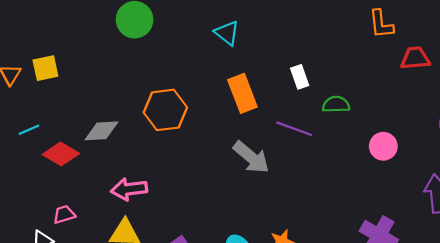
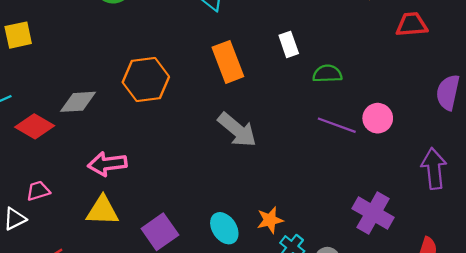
purple line: (294, 129) -> (337, 125), moved

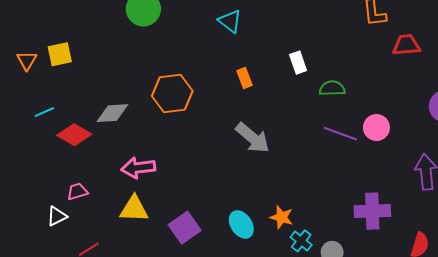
orange rectangle: (228, 62) -> (244, 78), size x0.6
purple cross: (373, 213) -> (372, 211), turned -32
orange star: (270, 220) -> (282, 217), turned 30

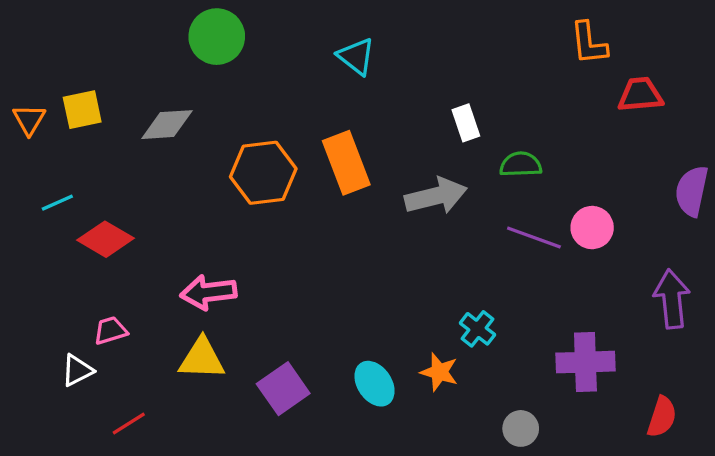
orange rectangle: (244, 78) -> (346, 163), moved, size x1.8
gray diamond: (112, 113) -> (167, 125), moved
gray arrow: (253, 138) -> (436, 196), moved, turned -54
cyan cross: (301, 241) -> (477, 329), moved

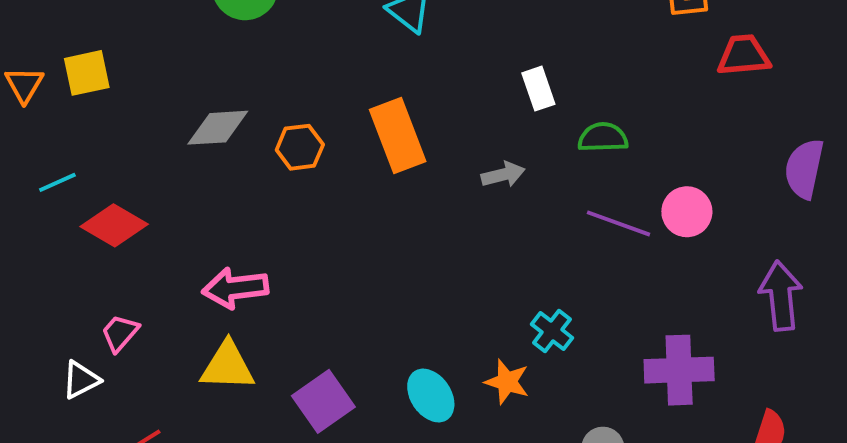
gray diamond: (167, 125) -> (218, 128), moved
orange hexagon: (263, 173) -> (300, 147), size x0.6
gray arrow: (436, 196) -> (503, 175), size x0.6
pink trapezoid: (110, 331) -> (120, 333), turned -32

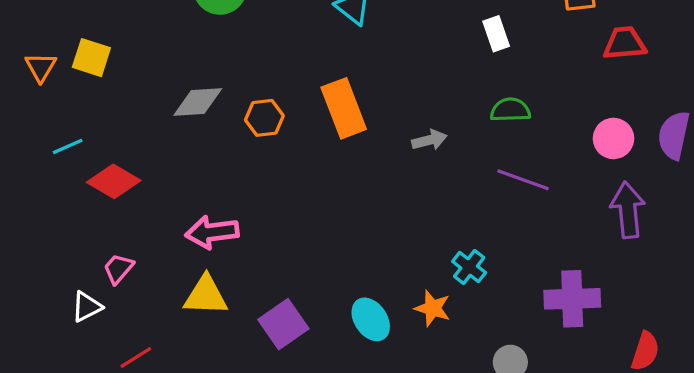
yellow square: (87, 73) -> (91, 58), turned 30
white rectangle: (538, 89) -> (496, 34), moved
pink circle: (687, 212) -> (614, 138), moved
purple arrow: (781, 296) -> (628, 210), moved

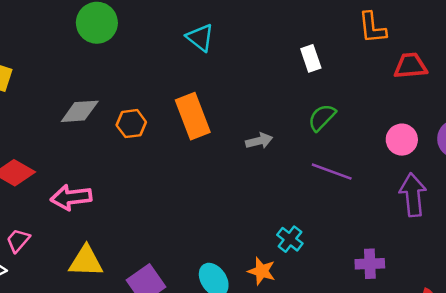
green semicircle: (510, 110) -> (322, 117), turned -44
pink arrow: (212, 232) -> (71, 197), moved
purple cross: (572, 299) -> (370, 264), size x0.7

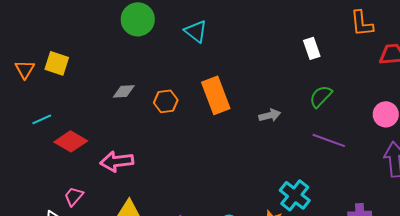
cyan triangle: (200, 37) -> (196, 31), moved
gray diamond: (80, 111) -> (124, 91), size x0.7
cyan cross: (290, 239) -> (295, 195), size x1.4

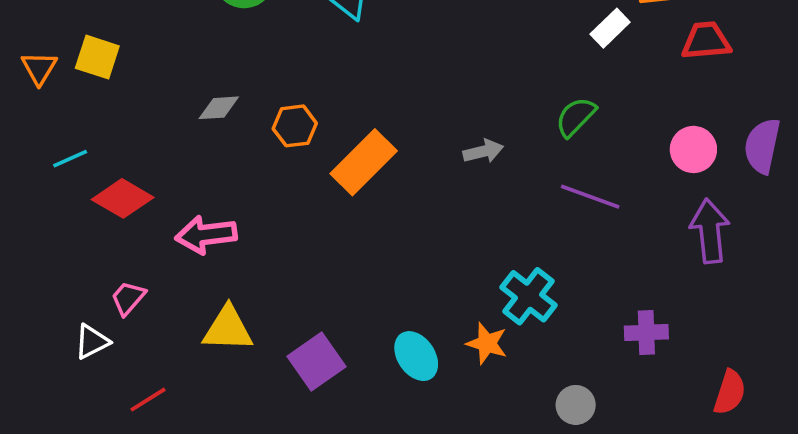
white rectangle: (312, 48) -> (610, 28), moved, turned 65
orange rectangle: (216, 95) -> (364, 162), moved, turned 66

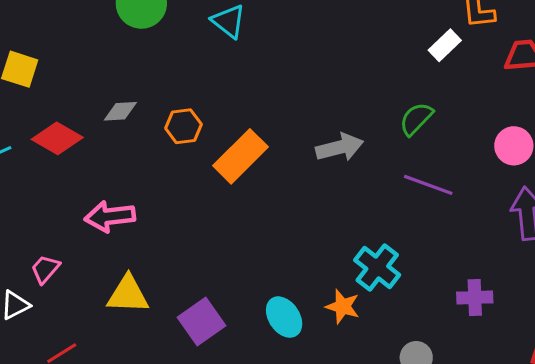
gray arrow: (483, 151) -> (340, 147), size x1.4
red diamond: (123, 198) -> (57, 138), moved

